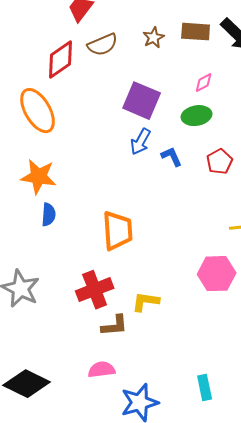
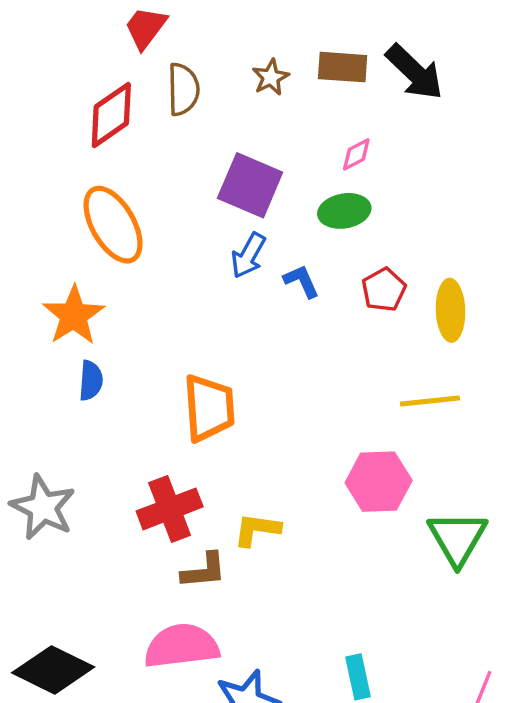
brown semicircle: (103, 45) -> (183, 89), turned -68
orange ellipse: (38, 111) -> (113, 225), moved
orange star: (39, 177) -> (74, 315), turned 30
pink semicircle: (102, 370) -> (182, 646), size x1.6

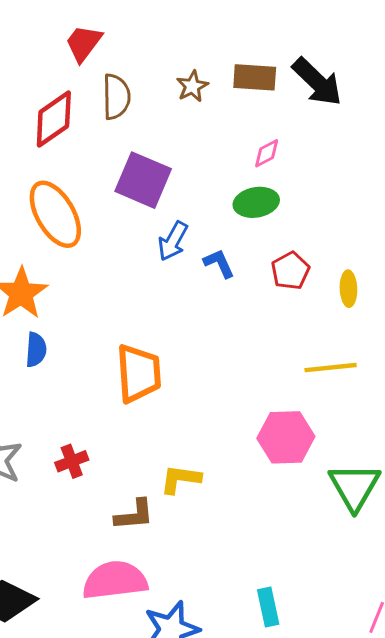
purple square: (250, 185) -> (143, 180), moved
yellow ellipse: (450, 310) -> (348, 289), size x0.7
red cross: (170, 509) -> (72, 461), moved, size x0.6

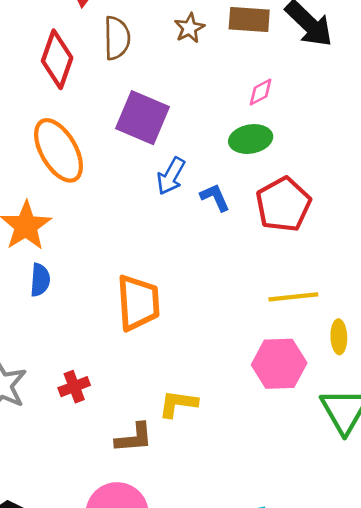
red diamond: (54, 119) -> (57, 59), turned -36
red pentagon: (290, 271) -> (283, 204), size x1.5
yellow ellipse: (348, 289) -> (339, 337), moved
yellow line: (331, 368) -> (293, 297), moved

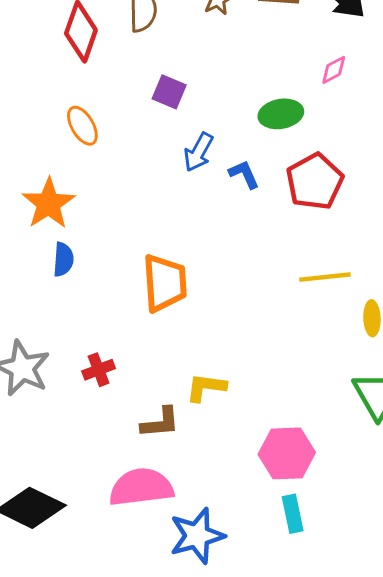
pink diamond: (261, 92) -> (334, 70), moved
purple square: (142, 118) -> (169, 92), size x0.6
orange ellipse: (59, 150) -> (82, 126), size x0.6
pink hexagon: (279, 364) -> (287, 453), moved

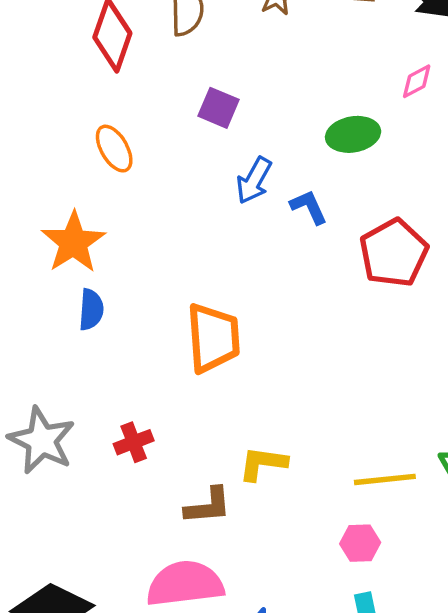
red pentagon: (315, 182) -> (394, 253), moved
yellow line: (325, 277) -> (385, 479), moved
pink hexagon: (287, 453) -> (360, 543), size x0.6

